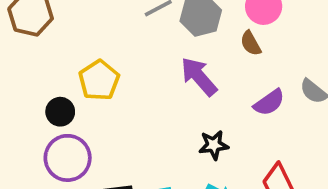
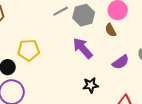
yellow pentagon: (99, 80) -> (29, 50), turned 30

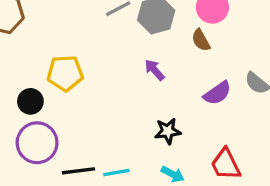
purple arrow: (83, 48) -> (155, 70), size x0.6

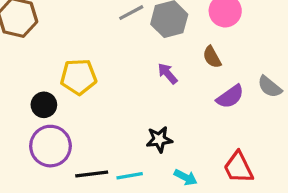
brown semicircle: (201, 40) -> (212, 57), moved
black star: (168, 131) -> (159, 139), moved

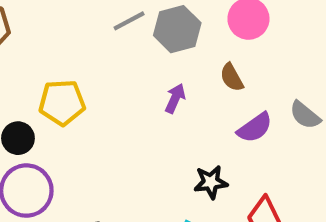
purple arrow: (168, 74) -> (175, 98), turned 65
black star: (159, 139) -> (211, 182), moved

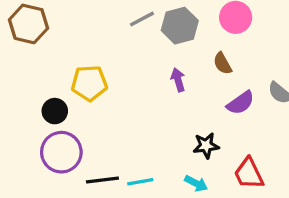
purple arrow: (175, 98) -> (178, 80), turned -40

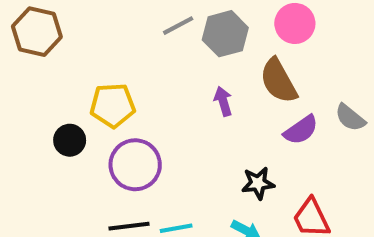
brown semicircle: (222, 63) -> (278, 81), size x1.6
purple circle: (61, 152) -> (135, 165), moved

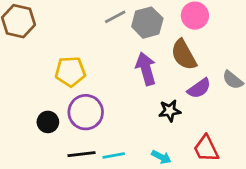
purple arrow: (223, 101) -> (146, 69), size x1.6
black circle: (70, 140) -> (48, 122), moved
black star: (258, 183) -> (170, 111), moved

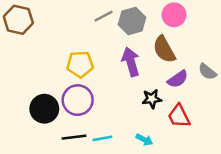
yellow pentagon: (70, 72) -> (80, 64), moved
black circle: (48, 122) -> (44, 109), size x1.5
red trapezoid: (206, 149) -> (179, 116), moved

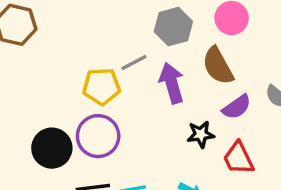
gray line: (104, 16) -> (134, 62), moved

